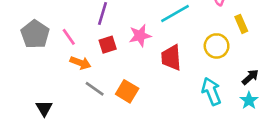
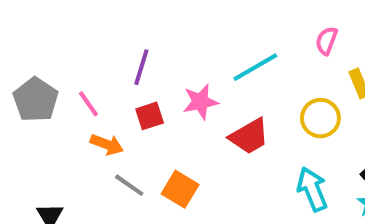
red trapezoid: (171, 58) -> (249, 136), turned -116

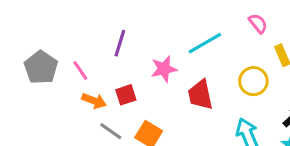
pink semicircle: (327, 41) -> (258, 23), turned 120
red square: (150, 116) -> (126, 95), moved
red trapezoid: (249, 136) -> (200, 95), turned 108

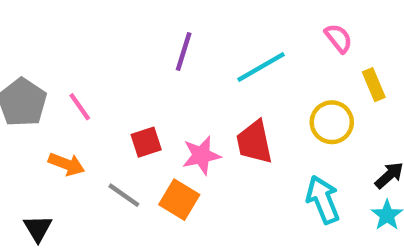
purple line: (120, 43) -> (184, 51), moved
pink star: (164, 69) -> (201, 155), moved
orange arrow: (94, 101) -> (66, 164), moved

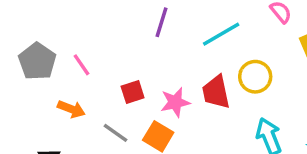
yellow circle: (332, 122) -> (255, 77), moved

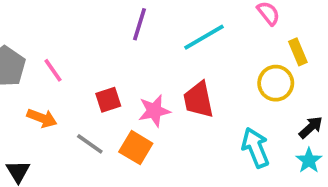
yellow circle: (255, 77) -> (276, 83), moved

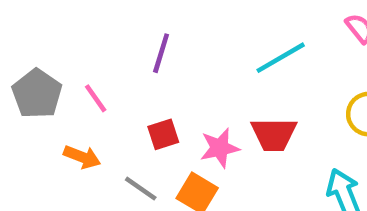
purple line: (140, 24) -> (161, 53), moved
red trapezoid: (198, 100) -> (274, 134), turned -78

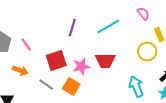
purple line: (161, 53) -> (72, 28), moved
red square: (163, 134) -> (56, 61), size x1.5

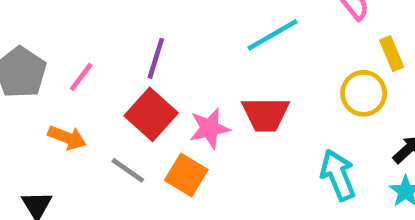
purple line: (72, 28) -> (156, 58), moved
pink line: (26, 45) -> (81, 77), turned 72
red square: (56, 61) -> (151, 114), turned -30

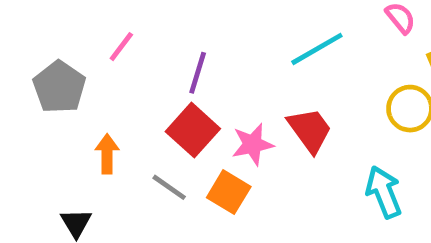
pink line: (81, 77) -> (121, 47), moved
red trapezoid: (266, 114) -> (310, 130), turned -126
orange arrow: (67, 138) -> (107, 154), turned -111

